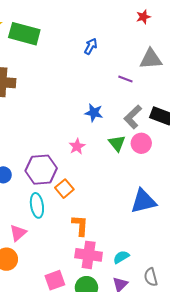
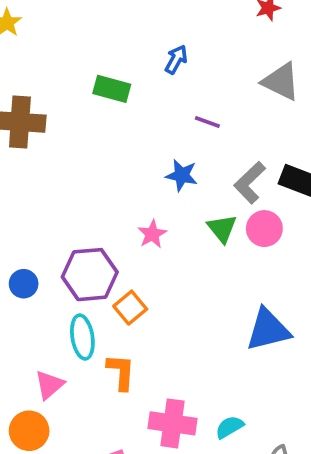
green rectangle: (24, 34) -> (112, 89), moved, size x0.7
gray triangle: (151, 59) -> (281, 82), turned 30
purple line: (125, 79) -> (207, 122), moved
orange L-shape: (80, 225) -> (121, 372), moved

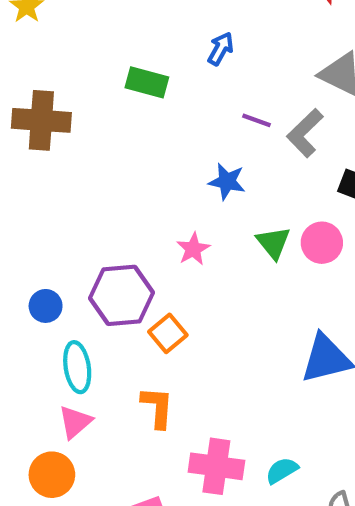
gray L-shape: (250, 183) -> (305, 133), moved
cyan ellipse: (82, 337) -> (77, 367), moved

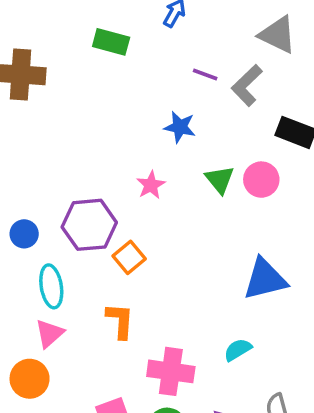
cyan semicircle: (282, 470) -> (238, 350), moved

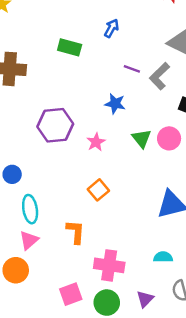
purple hexagon: (89, 225) -> (55, 125), moved
orange square: (129, 257) -> (98, 190), moved
cyan semicircle: (238, 350) -> (163, 257), moved, turned 30

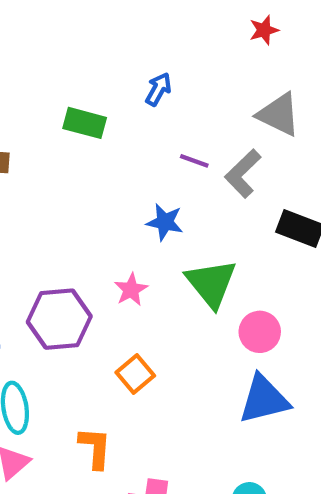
purple hexagon: (55, 125) -> (59, 319), moved
green triangle: (141, 138) -> (211, 283), size x1.5
pink circle: (169, 138) -> (260, 332), moved

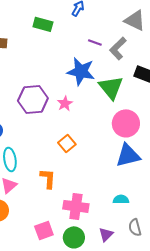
blue star: (165, 222) -> (81, 71), size x1.6
green triangle: (211, 283) -> (111, 87), moved
purple hexagon: (59, 319) -> (33, 99), moved
pink circle: (260, 332) -> (126, 123), size x1.4

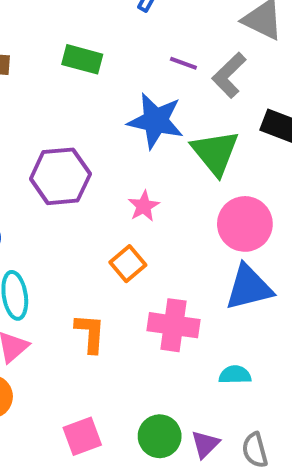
green rectangle: (43, 24) -> (82, 59), moved
pink star: (65, 103) -> (144, 206), moved
pink cross: (76, 206) -> (173, 325), moved
gray semicircle: (135, 227) -> (255, 450), moved
green circle: (74, 237) -> (160, 436), moved

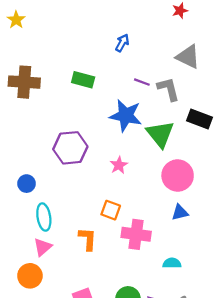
gray L-shape: (229, 75) -> (168, 89), turned 120
orange square: (128, 264) -> (111, 210), moved, turned -30
blue triangle: (249, 287) -> (180, 212), size x0.6

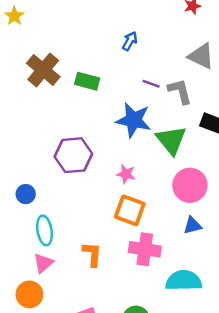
brown cross: (24, 82) -> (43, 70), moved, turned 36
pink star: (119, 165) -> (126, 174), turned -30
orange square: (111, 210) -> (130, 210), moved, size x1.4
cyan semicircle: (172, 263) -> (184, 281), size x1.8

